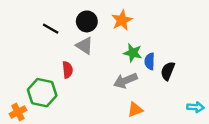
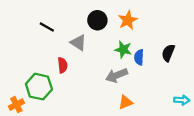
orange star: (122, 20) -> (128, 20), moved
black circle: (87, 21) -> (97, 20), moved
black semicircle: (168, 71) -> (168, 53), moved

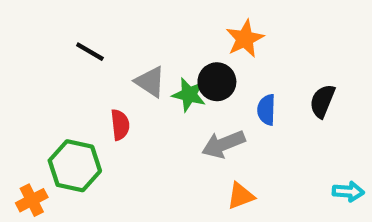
black circle: (97, 20) -> (217, 82), moved
green star: (123, 49) -> (189, 95), moved

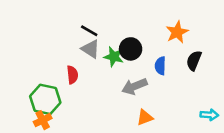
orange star: (245, 39) -> (177, 32), moved
black line: (90, 52) -> (89, 31), moved
orange cross: (32, 200) -> (43, 120), moved

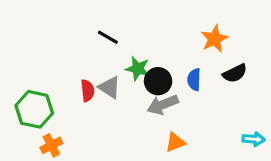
gray triangle: (90, 49) -> (109, 87), moved
black circle: (131, 49) -> (158, 81), moved
black semicircle: (194, 61) -> (235, 73), turned -138
green hexagon: (45, 99) -> (34, 109), moved

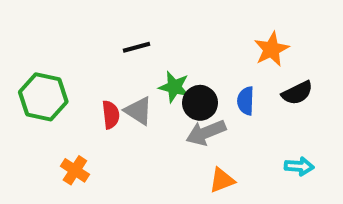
black line: (108, 37) -> (136, 47), turned -45
green hexagon: (34, 109) -> (43, 97), moved
cyan arrow: (254, 139) -> (299, 166), moved
orange cross: (51, 145) -> (75, 170), moved, turned -30

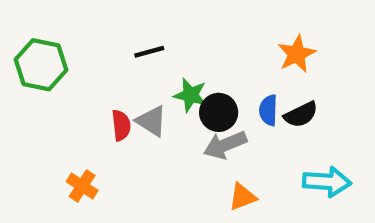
black semicircle: (297, 93) -> (301, 115), moved
green hexagon: (43, 97) -> (41, 65), moved
cyan arrow: (299, 166) -> (327, 182), size x1.5

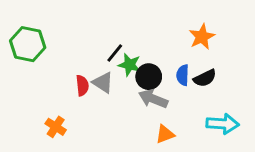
black line: (149, 52) -> (115, 53), moved, turned -36
gray arrow: (225, 145) -> (153, 99), turned 44

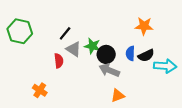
orange star: (202, 37) -> (144, 26), turned 30
black line: (115, 53) -> (65, 33), moved
gray triangle: (103, 83) -> (73, 49), moved
cyan arrow: (223, 124) -> (165, 66), moved

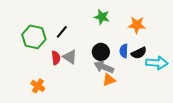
green hexagon: (20, 31) -> (34, 37), moved
green star: (92, 46) -> (102, 17), moved
gray triangle: (73, 49) -> (70, 57), moved
orange triangle: (118, 95) -> (109, 80), moved

